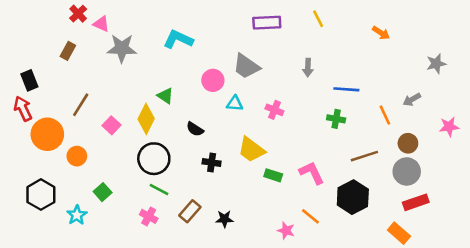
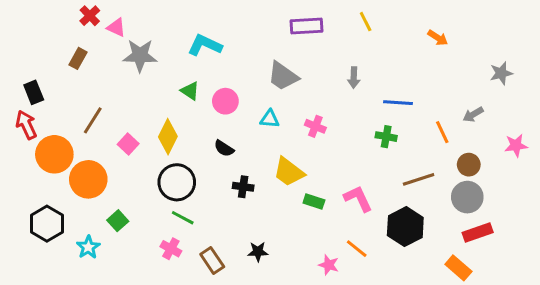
pink circle: (213, 80) -> (225, 101), moved
green triangle: (165, 96) -> (190, 91), moved
orange circle: (77, 156) -> (88, 179), size x1.6
brown rectangle: (190, 211) -> (212, 260), moved, turned -75

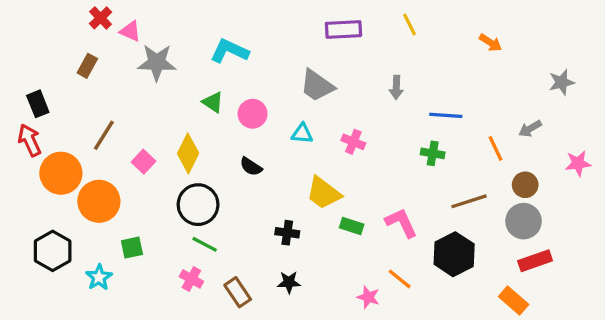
black cross: (243, 187) -> (287, 233), moved
green square: (118, 221) -> (132, 248), turned 30

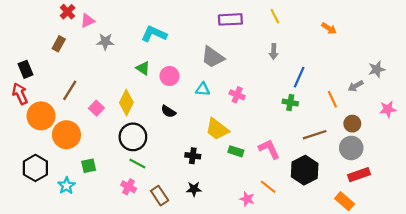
pink triangle: (130, 31) -> (88, 21), turned -48
gray star: (157, 63) -> (105, 42), size x0.7
gray star: (562, 82) -> (377, 69), moved
gray arrow: (396, 87) -> (274, 52), moved
blue line: (446, 115) -> (299, 77), turned -70

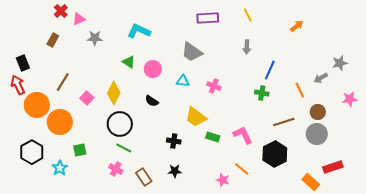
orange arrow: (329, 28) -> (297, 26), turned -72
red rectangle: (359, 175) -> (333, 167), moved

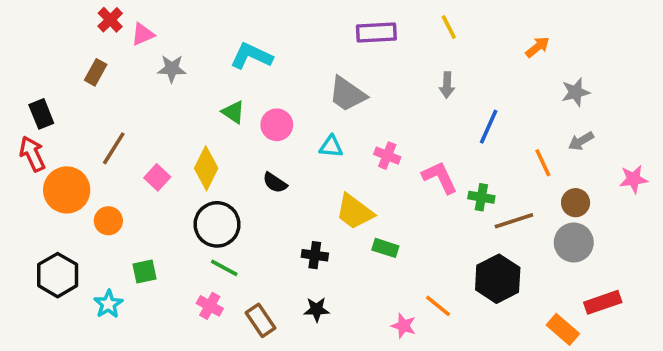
gray star: (340, 63) -> (576, 92), moved
green cross: (262, 93) -> (481, 197), moved
orange circle: (60, 122) -> (108, 221), size x0.6
pink L-shape: (243, 135) -> (440, 177), moved

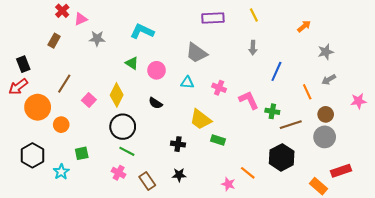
red arrow: (32, 154) -> (18, 87), turned -102

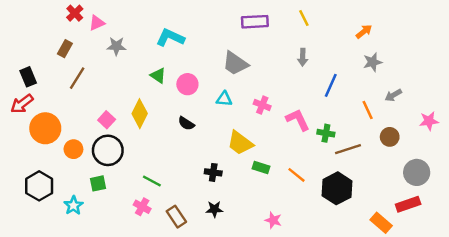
gray star: (326, 52) -> (373, 62), moved
brown line: (64, 84) -> (77, 78), moved
black circle: (123, 127) -> (108, 150), moved
gray circle: (325, 137) -> (417, 172), moved
orange line: (248, 173) -> (297, 175), moved

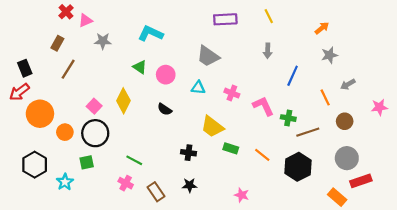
gray circle: (417, 172) -> (347, 158), moved

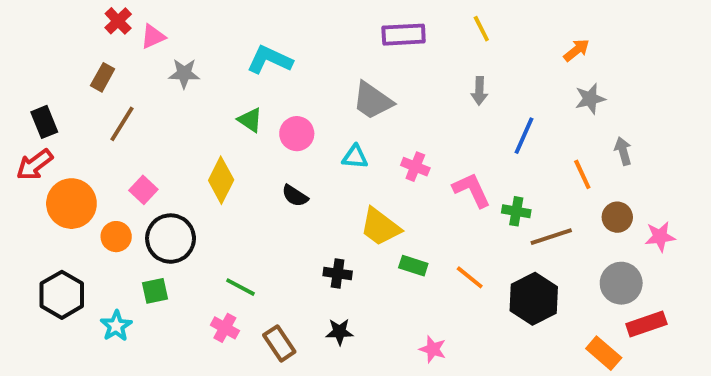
gray arrow: (348, 84) -> (623, 151), turned 104
pink square: (94, 106) -> (143, 190), moved
pink star: (379, 107) -> (660, 237), moved

